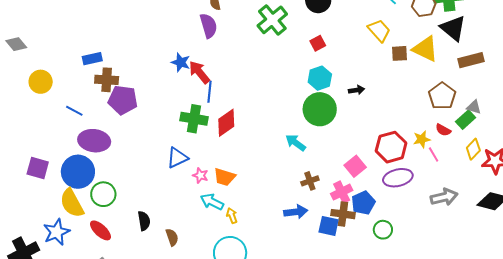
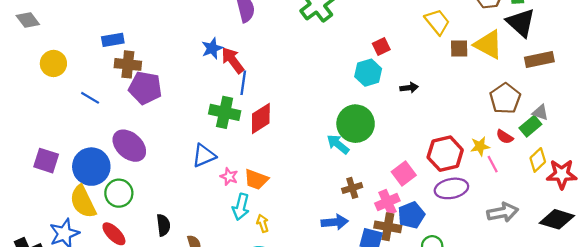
red square: (318, 43) -> (381, 46), moved
blue star: (181, 62) -> (212, 48), turned 30
green circle: (320, 109) -> (356, 124), moved
purple ellipse: (94, 141) -> (129, 146), moved, turned 32
cyan arrow: (212, 202) -> (241, 207), turned -105

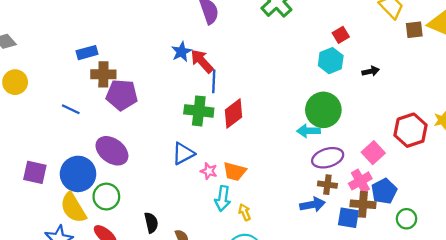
yellow circle: (53, 63) -> (15, 82), moved
cyan arrow: (338, 144) -> (309, 131), turned -35
brown cross: (352, 188) -> (327, 185), moved, turned 30
purple ellipse: (451, 188) -> (328, 158), moved

